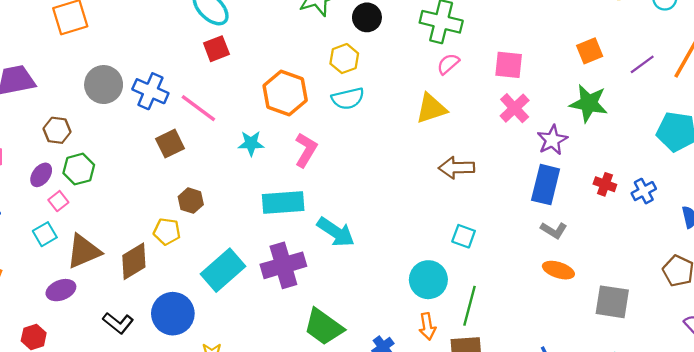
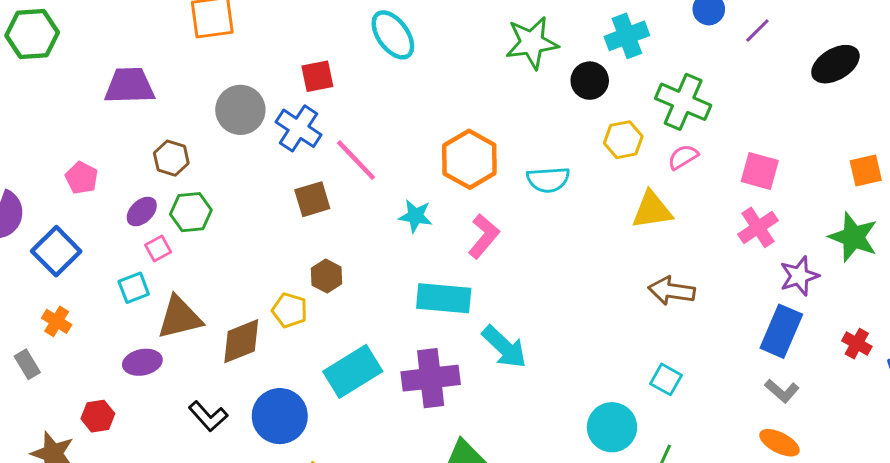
red square: (216, 49) -> (317, 76), moved
yellow hexagon: (344, 59) -> (623, 140), moved

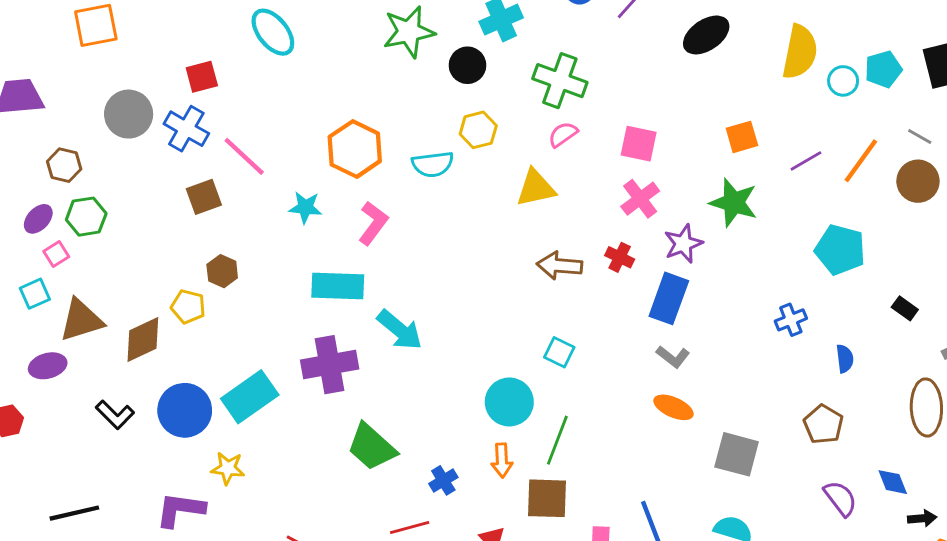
yellow hexagon: (623, 140) -> (478, 130), moved
red cross: (857, 344) -> (620, 257), moved
cyan rectangle: (353, 371) -> (250, 397), moved

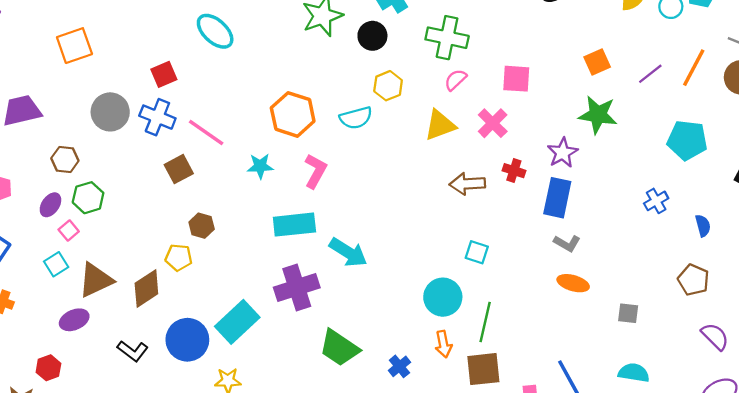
pink cross: (640, 199) -> (493, 123), moved
gray square: (737, 454) -> (628, 313), size x0.6

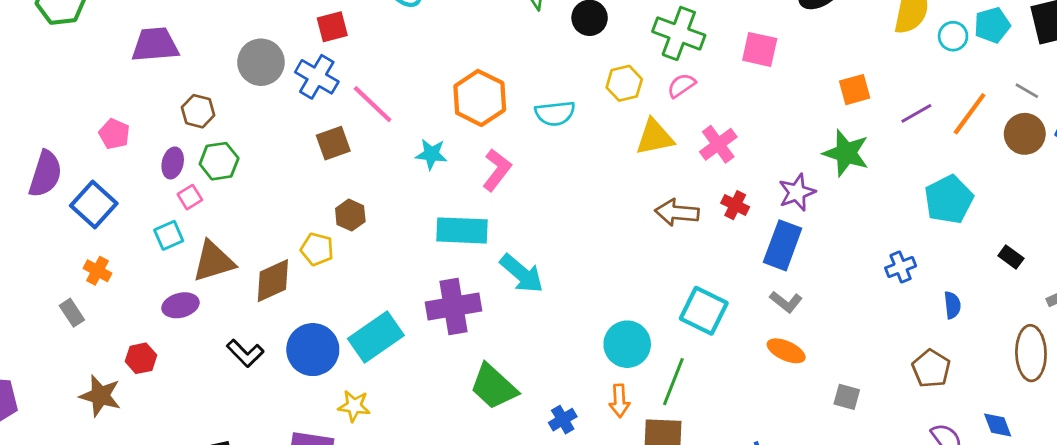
pink square: (516, 79) -> (760, 49), moved
yellow hexagon: (388, 86) -> (624, 83), moved
cyan pentagon: (687, 140) -> (949, 200), turned 30
purple ellipse: (50, 205) -> (173, 163), turned -30
cyan square: (477, 252) -> (704, 311), moved, size x1.6

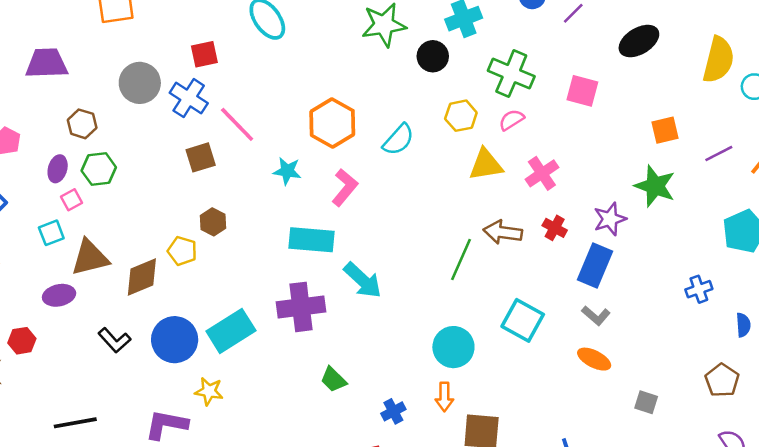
cyan semicircle: (555, 113) -> (398, 140), turned -44
green line: (673, 382) -> (461, 259), moved
green trapezoid: (494, 387) -> (333, 380), size x0.6

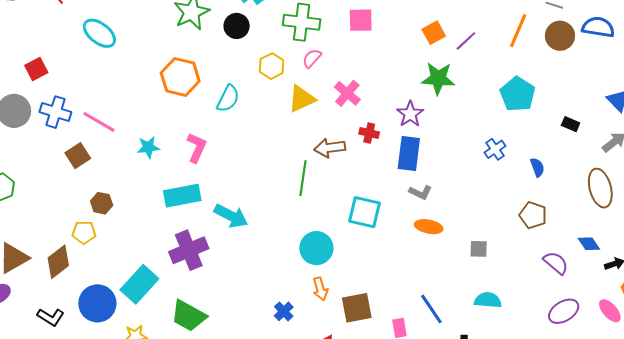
red square: (204, 54) -> (36, 69), moved
orange hexagon: (332, 123) -> (180, 77), moved
purple line: (719, 154) -> (466, 41), moved
green trapezoid: (333, 380) -> (189, 316), moved, size x1.6

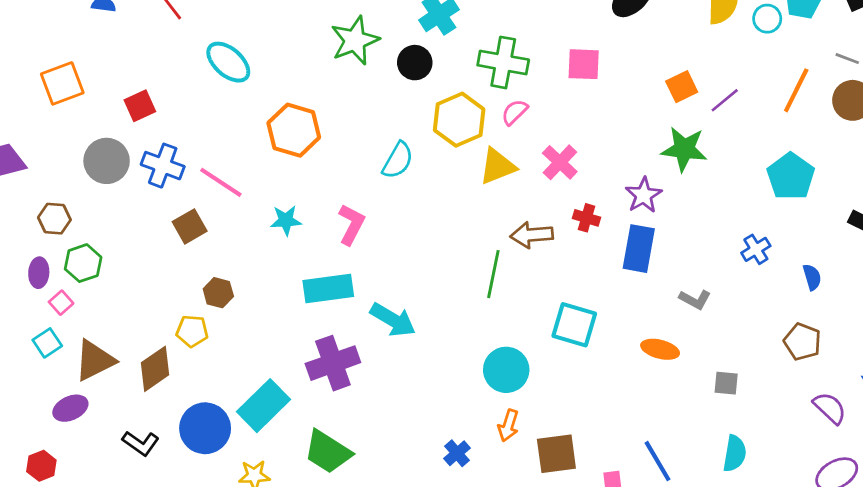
yellow hexagon: (272, 66) -> (459, 120), size x1.5
orange hexagon: (180, 77) -> (294, 130), moved
gray L-shape: (421, 192) -> (695, 299), moved
orange arrow: (320, 289) -> (508, 426), turned 30
cyan semicircle: (488, 300) -> (735, 453), turned 92

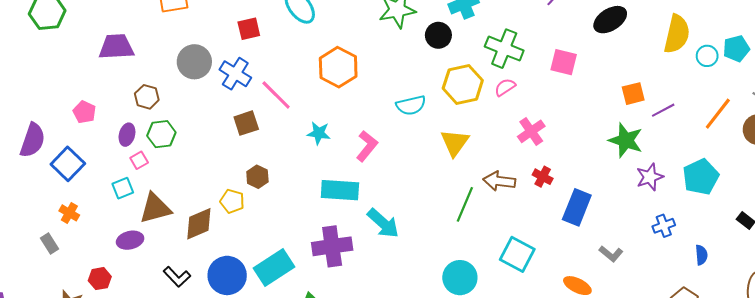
red square: (140, 106) -> (249, 29), moved
cyan semicircle: (398, 160) -> (411, 105), turned 36
yellow triangle: (497, 166) -> (455, 143), moved, turned -44
purple star: (644, 195) -> (650, 177), moved

